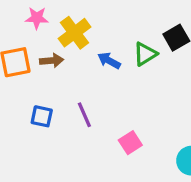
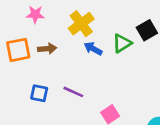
yellow cross: (75, 33) -> (81, 24), moved
purple line: (84, 115) -> (73, 92), turned -42

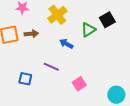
blue arrow: (93, 49) -> (66, 44), moved
blue square: (39, 93) -> (25, 79), moved

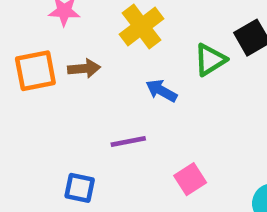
purple line: (51, 67) -> (128, 141), turned -35
blue square: (25, 79) -> (80, 188), moved

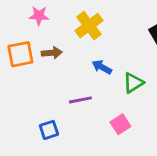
green triangle: (210, 60) -> (133, 83), moved
blue square: (80, 188) -> (49, 130), turned -30

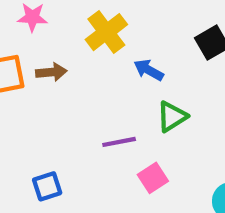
blue arrow: (102, 67) -> (149, 70), moved
purple line: (80, 100) -> (119, 142), moved

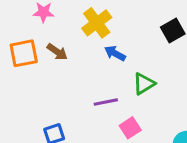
blue arrow: (149, 70) -> (115, 53), moved
brown arrow: (51, 72) -> (57, 52), turned 40

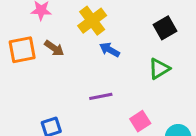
green triangle: (144, 84) -> (159, 69), moved
pink square: (130, 128) -> (140, 121), moved

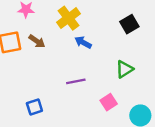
green triangle: (159, 69) -> (124, 69), moved

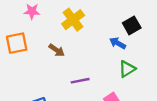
brown arrow: (37, 41) -> (57, 50), moved
blue arrow: (83, 42) -> (118, 43), moved

